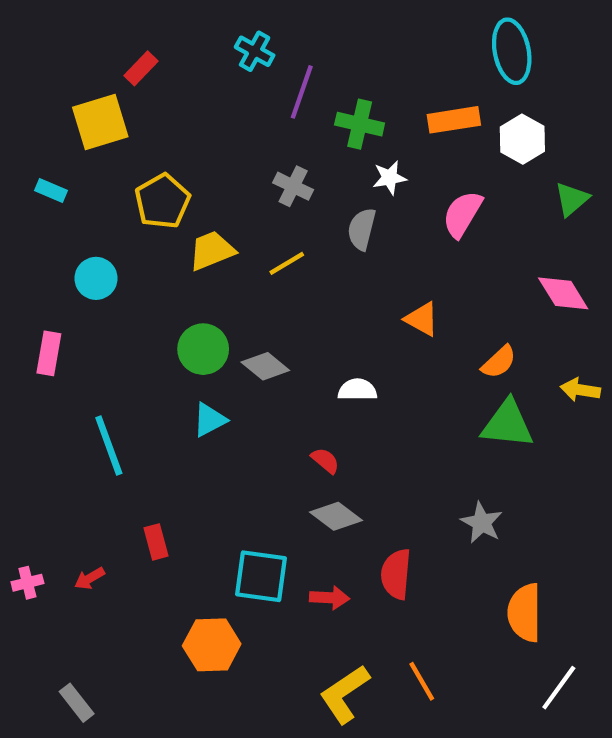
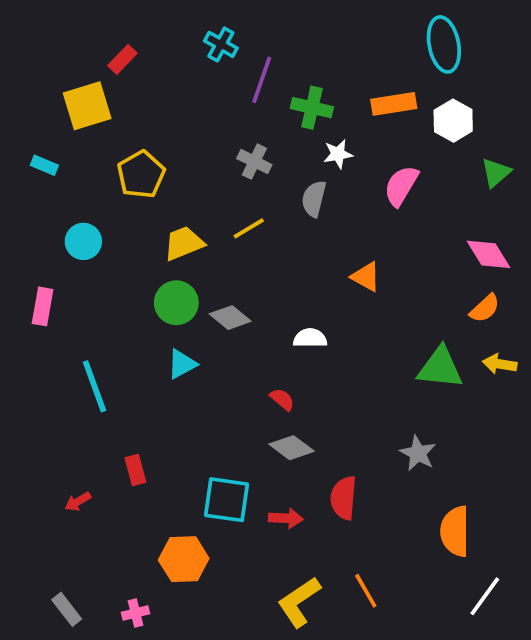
yellow trapezoid: (212, 251) -> (184, 243), moved
orange semicircle: (499, 362) -> (485, 308), moved
yellow arrow: (580, 390) -> (500, 364), moved
pink cross: (27, 583) -> (135, 613), moved

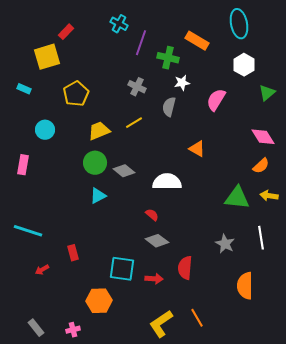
orange rectangle: (394, 104) -> (197, 41), moved, turned 40
white semicircle: (310, 338) -> (167, 182), size x1.6
cyan line: (95, 386) -> (28, 231), moved, turned -52
white line: (485, 596) -> (261, 238), moved, turned -45

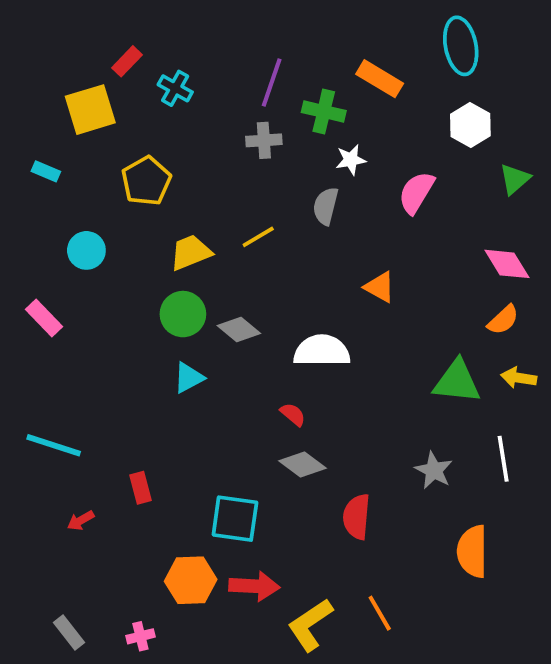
cyan cross: (119, 24) -> (175, 88), moved
gray cross: (137, 87) -> (264, 140), moved, turned -30
pink rectangle: (23, 165) -> (44, 318), turned -54
red arrow: (154, 279) -> (254, 586), moved, size x1.4

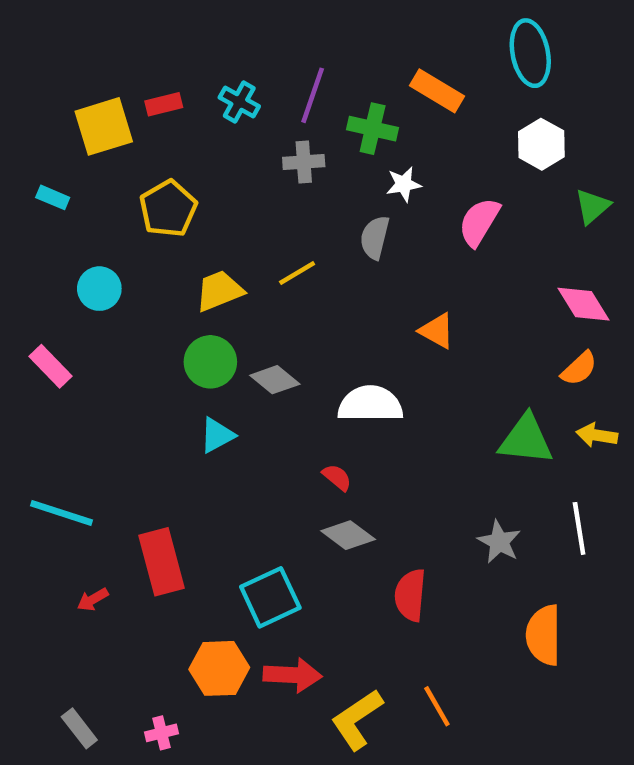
red rectangle: (127, 61) -> (164, 104), moved, turned 32
cyan cross: (175, 88) -> (239, 102), moved
red rectangle: (140, 488) -> (162, 562), size x1.8
cyan square: (235, 519) -> (270, 597), turned -33

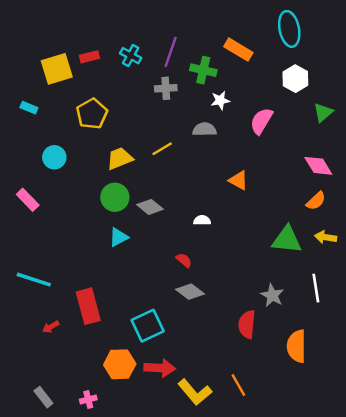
gray semicircle: (375, 237) -> (204, 129), turned 75
white semicircle: (370, 404) -> (202, 220), size x0.5
red semicircle: (410, 595) -> (247, 324), moved
yellow L-shape: (357, 719) -> (195, 392), turned -96

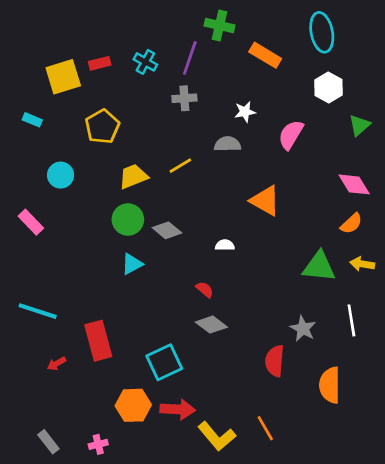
green cross: (203, 70) -> (219, 26), moved
orange triangle: (238, 180) -> (265, 201), size x1.4

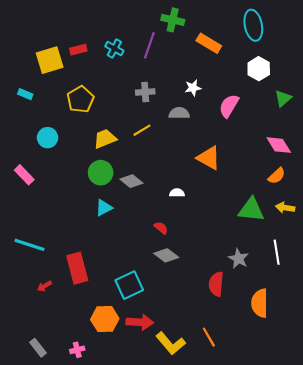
gray cross: (184, 98) -> (145, 92), moved

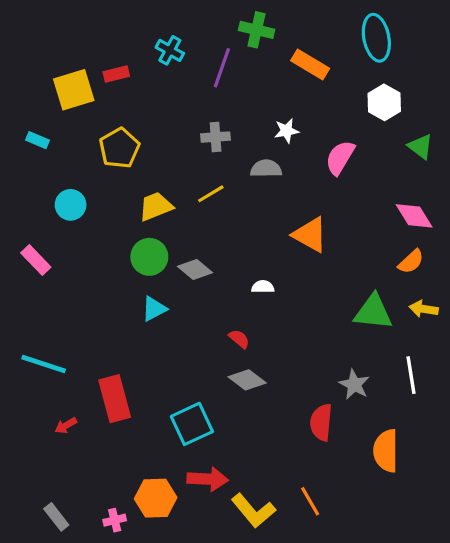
cyan cross: (114, 49) -> (170, 50), moved
green triangle: (283, 98) -> (420, 147), turned -42
orange hexagon: (105, 319) -> (156, 498), moved

